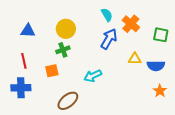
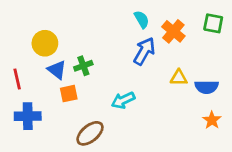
yellow circle: (66, 29) -> (45, 43), moved
blue triangle: (28, 31) -> (57, 70), moved, turned 35
green square: (161, 35) -> (213, 23), moved
red line: (24, 61) -> (17, 79), moved

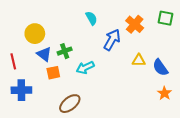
cyan semicircle: (142, 19) -> (91, 18), moved
blue semicircle: (207, 87) -> (160, 68), turned 54
cyan arrow: (123, 100) -> (85, 68), moved

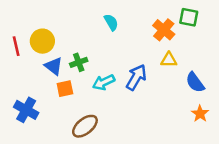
green square: (165, 18) -> (189, 17), moved
blue arrow: (112, 40) -> (136, 77), moved
yellow triangle: (139, 60) -> (169, 60), moved
red line: (13, 61) -> (16, 46), moved
blue cross: (21, 90) -> (26, 110), turned 30

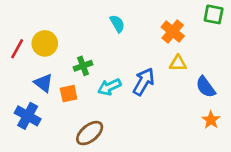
green square: (189, 17) -> (214, 14), moved
red line: (16, 46) -> (17, 49), turned 42
blue triangle: (54, 66) -> (43, 83), moved

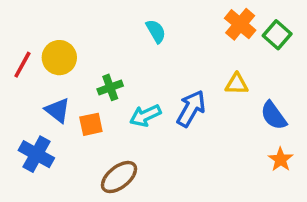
green square: (214, 14) -> (277, 35), moved, turned 30
orange cross: (173, 32) -> (240, 24), moved

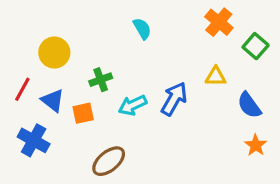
green square: (277, 35) -> (256, 46), moved
red line: (22, 65) -> (22, 89), moved

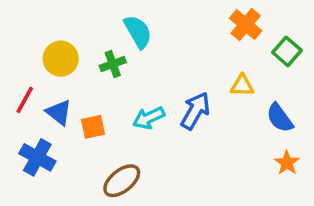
cyan semicircle: (142, 29) -> (138, 32), moved, size x1.4
green cross: (101, 80) -> (113, 64), moved

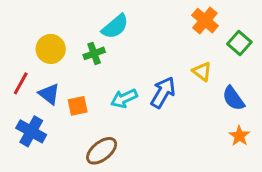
cyan semicircle: (138, 32) -> (115, 27), turned 80
yellow triangle: (242, 86) -> (202, 71), turned 36

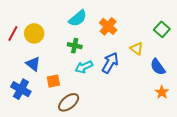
orange cross: (205, 21) -> (108, 26), moved
green cross: (94, 53) -> (75, 46), moved, turned 32
red line: (21, 83) -> (13, 33), moved
orange square: (78, 106) -> (53, 81), moved

